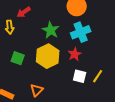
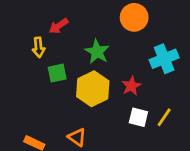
cyan cross: (81, 32) -> (164, 59), moved
green square: (18, 58) -> (57, 73), moved, turned -32
orange triangle: (37, 90) -> (77, 137), turned -40

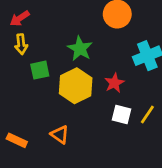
red arrow: (59, 26) -> (20, 18), moved

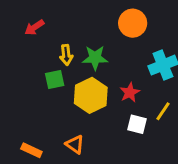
yellow arrow: (21, 44) -> (66, 55), moved
green star: (80, 49) -> (95, 58), turned -30
yellow line: (147, 115) -> (163, 111), moved

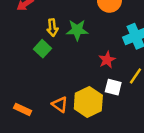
green square: (55, 79) -> (42, 49), turned -35
yellow hexagon: (91, 95) -> (88, 102), moved

